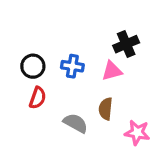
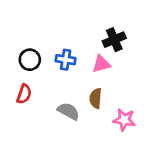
red semicircle: (38, 98) -> (24, 94), moved

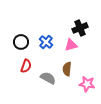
blue cross: (66, 60) -> (46, 42), turned 32
red semicircle: (24, 94) -> (26, 66), moved

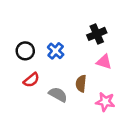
pink triangle: (71, 45) -> (104, 62), moved, turned 32
red semicircle: (26, 66) -> (31, 80), turned 32

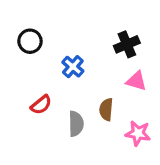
black circle: (25, 51) -> (30, 41), moved
gray semicircle: (58, 94) -> (76, 124), turned 60

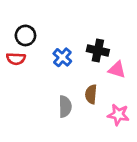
black cross: (127, 44) -> (98, 50), moved, turned 35
red semicircle: (41, 105) -> (16, 59), moved, turned 42

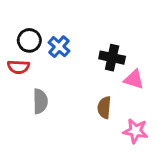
blue cross: (62, 57) -> (59, 47), moved
gray semicircle: (65, 107) -> (40, 101), moved

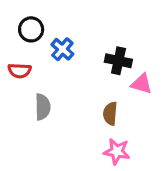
black circle: (29, 40) -> (31, 29), moved
pink star: (135, 131) -> (117, 151), moved

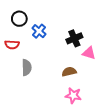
black cross: (118, 61) -> (74, 38), turned -35
brown semicircle: (110, 114) -> (69, 72), turned 72

